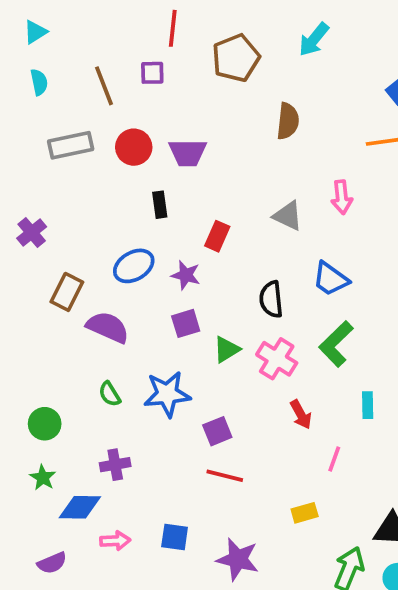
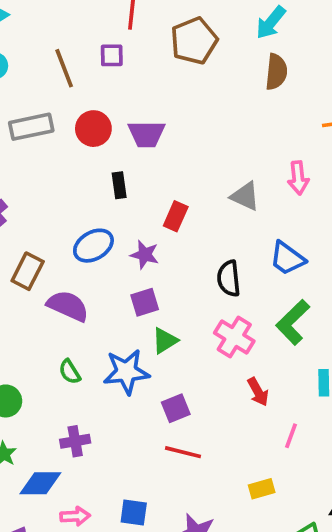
brown semicircle: (288, 121) -> (276, 72), moved
green triangle: (227, 349) -> (165, 341), moved

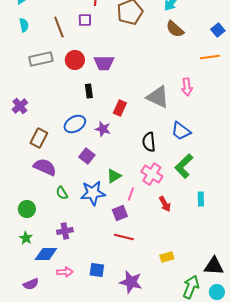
brown semicircle: (276, 72) -> (175, 29), turned 126
gray triangle: (245, 196) -> (158, 97), size x1.4
purple square: (145, 302) -> (87, 156), moved, turned -35
purple semicircle: (68, 306) -> (45, 167), moved
pink line: (291, 436) -> (131, 194), moved

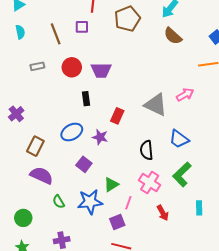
gray rectangle: (41, 59) -> (37, 66), size x0.6
pink arrow: (187, 87) -> (185, 95), turned -114

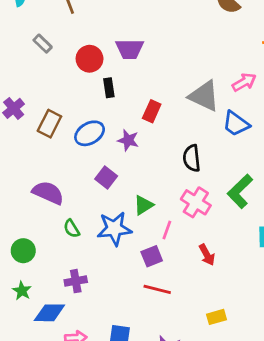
gray rectangle: (37, 66) -> (43, 44), turned 56
red circle: (72, 67) -> (90, 59), moved
blue trapezoid: (179, 139) -> (236, 124), moved
brown rectangle: (35, 146) -> (49, 124), moved
red arrow: (163, 213) -> (207, 255), moved

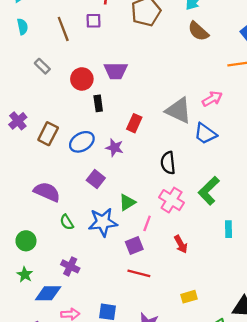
purple cross: (76, 281) -> (70, 266), turned 36

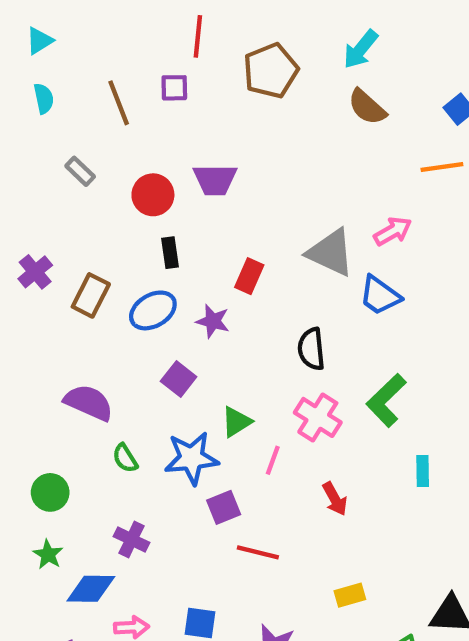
black rectangle: (98, 103) -> (170, 253), moved
purple square: (134, 245) -> (224, 507), moved

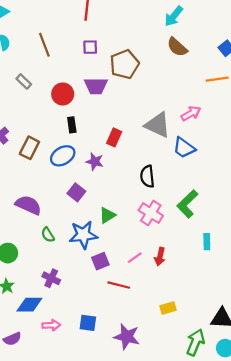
brown pentagon: (271, 71) -> (124, 64), moved
purple square: (174, 88) -> (90, 47), moved
pink line: (273, 460) -> (135, 258), moved, turned 35
red arrow: (335, 499) -> (160, 256), turned 42

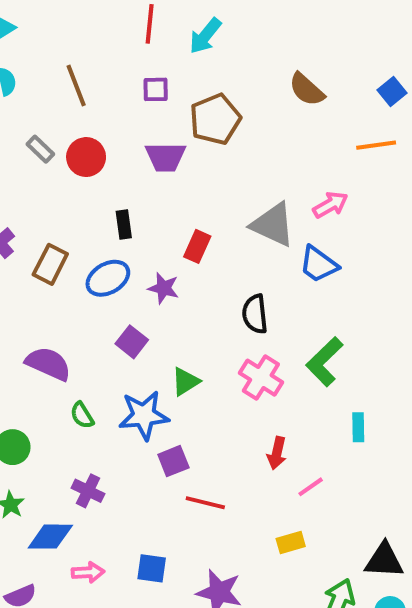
cyan arrow: (174, 16) -> (205, 36), moved
red circle: (63, 94) -> (86, 157), moved
pink line: (135, 258) -> (311, 487), moved

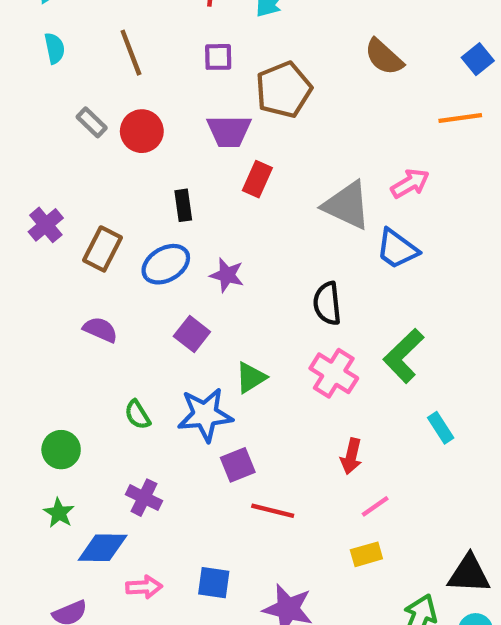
red rectangle: (197, 246) -> (257, 179), moved
purple semicircle: (48, 364) -> (100, 330), moved, size x0.7
cyan rectangle: (358, 427) -> (441, 428), turned -32
pink line: (311, 487) -> (375, 506), moved

